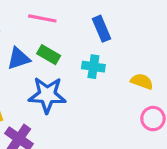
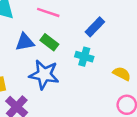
blue rectangle: (101, 29) -> (95, 27), turned 60

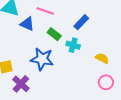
blue triangle: (25, 42) -> (27, 24), moved, turned 35
green rectangle: (49, 42) -> (54, 34), moved

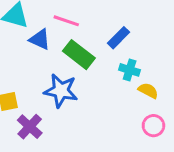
green rectangle: (54, 34) -> (79, 55), size x1.5
cyan cross: (73, 45) -> (130, 70), moved

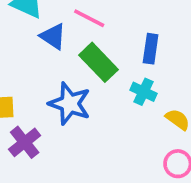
blue rectangle: (118, 38) -> (151, 49), turned -45
cyan cross: (130, 70) -> (143, 92), moved

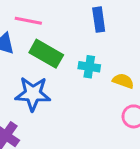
blue rectangle: (151, 49) -> (99, 20), moved

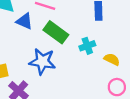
cyan cross: (89, 67) -> (87, 46), turned -35

